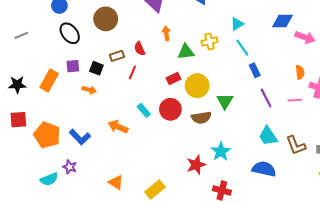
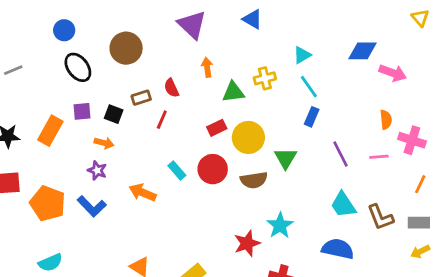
blue rectangle: (255, 70) -> (312, 117), moved, turned 48
purple star: (70, 167) -> (97, 170), moved

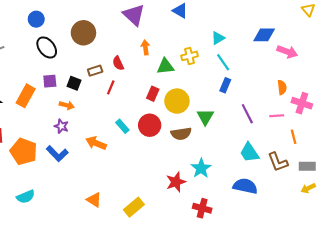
red rectangle: (217, 128) -> (153, 94), turned -40
orange line: (420, 184) -> (294, 137), moved, turned -40

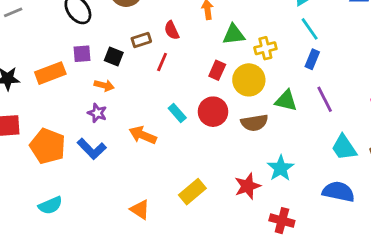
yellow cross: (190, 56) -> (265, 48), moved
orange rectangle: (26, 96) -> (50, 73), turned 40
purple line: (247, 114) -> (325, 99), moved
green triangle: (205, 117) -> (286, 101), turned -48
yellow rectangle: (134, 207) -> (192, 192), moved

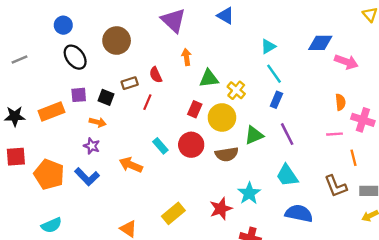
yellow cross: (265, 48) -> (236, 90), turned -36
green triangle: (286, 101) -> (254, 135), turned -36
cyan trapezoid: (344, 147) -> (287, 176), moved

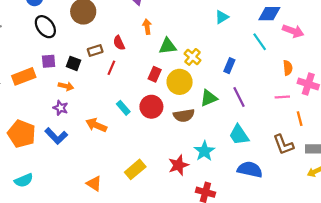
cyan line: (274, 74) -> (260, 42), moved

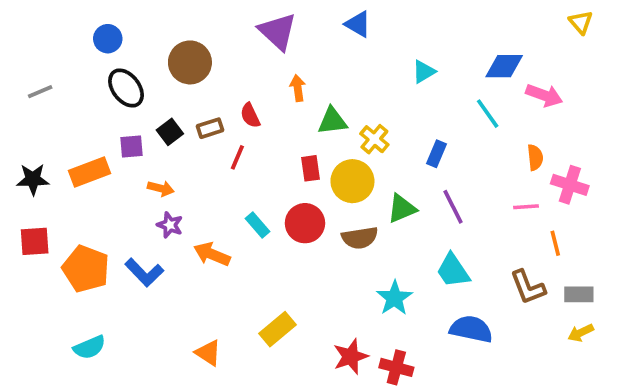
black square: (73, 63) -> (170, 132), moved, turned 32
red rectangle: (155, 74) -> (310, 168), turned -32
purple star: (61, 108) -> (170, 225), moved
red star: (178, 165) -> (351, 356), moved

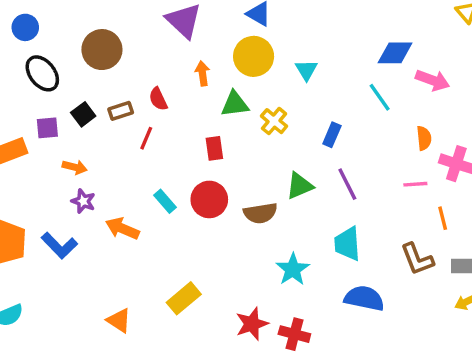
cyan triangle: (424, 72) -> (306, 70), moved, turned -30
yellow circle: (352, 181) -> (254, 56), moved
cyan trapezoid: (453, 271) -> (347, 244), turned 30

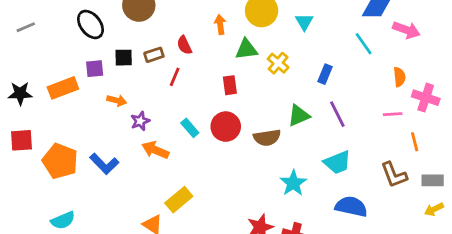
black square: (83, 114) -> (124, 58), turned 36
purple star: (83, 201) -> (140, 121), moved, turned 30
cyan trapezoid: (347, 244) -> (337, 162), turned -108
yellow rectangle: (184, 298) -> (179, 200), moved

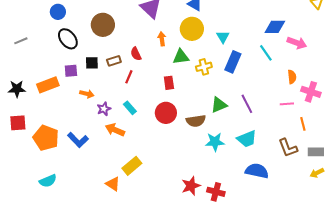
yellow cross: (278, 63) -> (204, 67), turned 35
blue rectangle: (325, 74) -> (233, 62), moved, size x1.5
cyan rectangle: (190, 128) -> (130, 108), moved
cyan star: (293, 183) -> (215, 142), moved, turned 30

